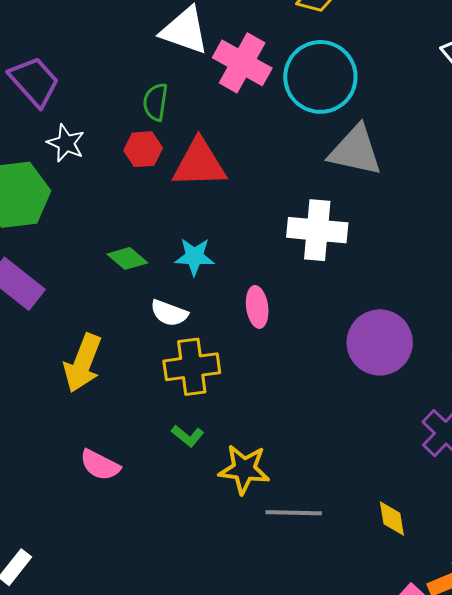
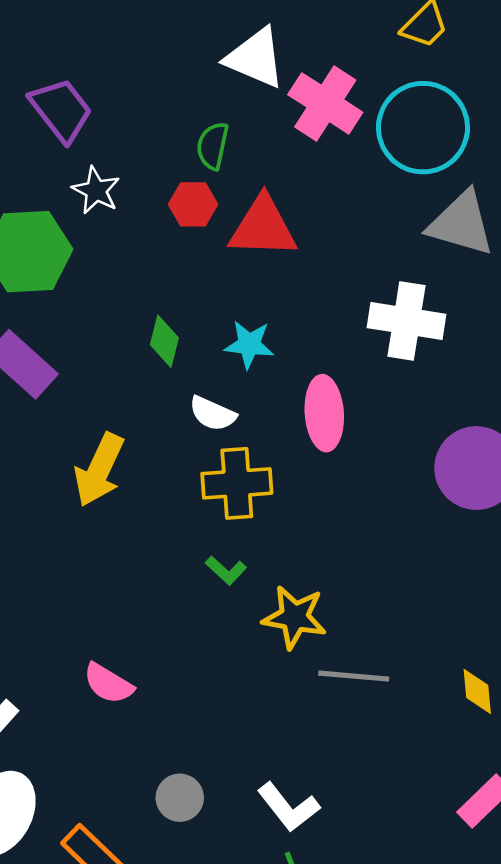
green diamond: (127, 258) -> (164, 341), turned 60
pink ellipse: (257, 307) -> (324, 413), size x1.4
pink semicircle: (100, 465) -> (108, 684), moved

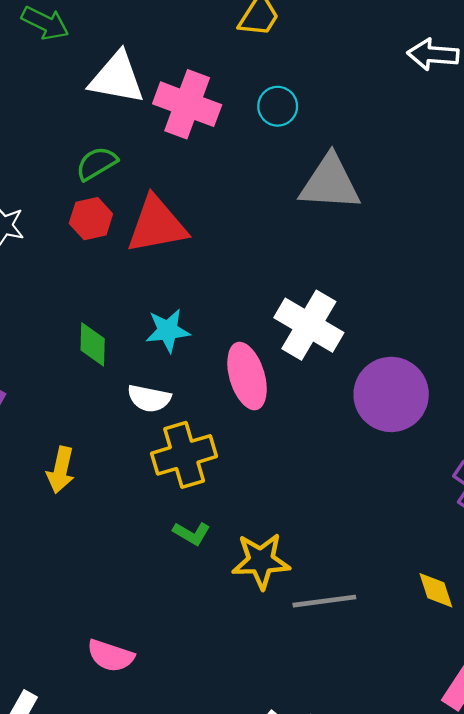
cyan circle: (423, 128) -> (278, 106), size x0.5
green semicircle: (213, 146) -> (97, 163), turned 60
white cross: (407, 321) -> (309, 325), moved, turned 34
yellow arrow: (99, 470) -> (61, 470), size x0.7

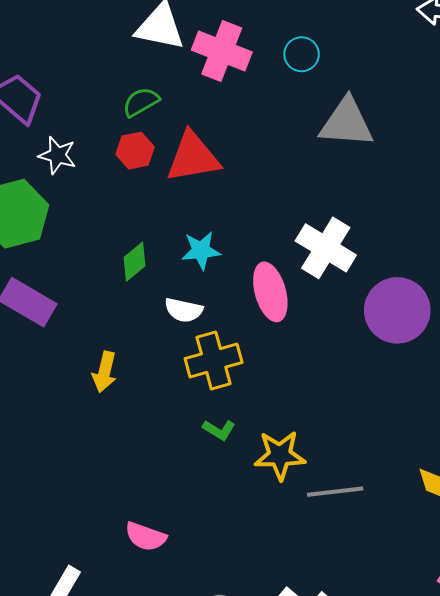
green diamond: (93, 344) -> (135, 262), turned 48

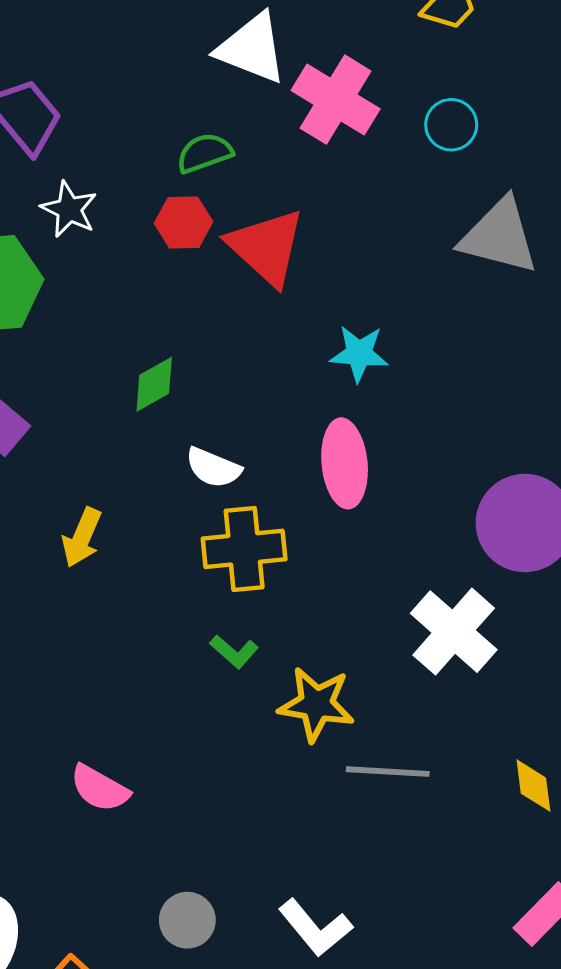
red triangle: (193, 157) -> (266, 247), turned 42
white cross: (326, 248) -> (454, 632), moved
cyan star: (201, 251) -> (359, 354), moved

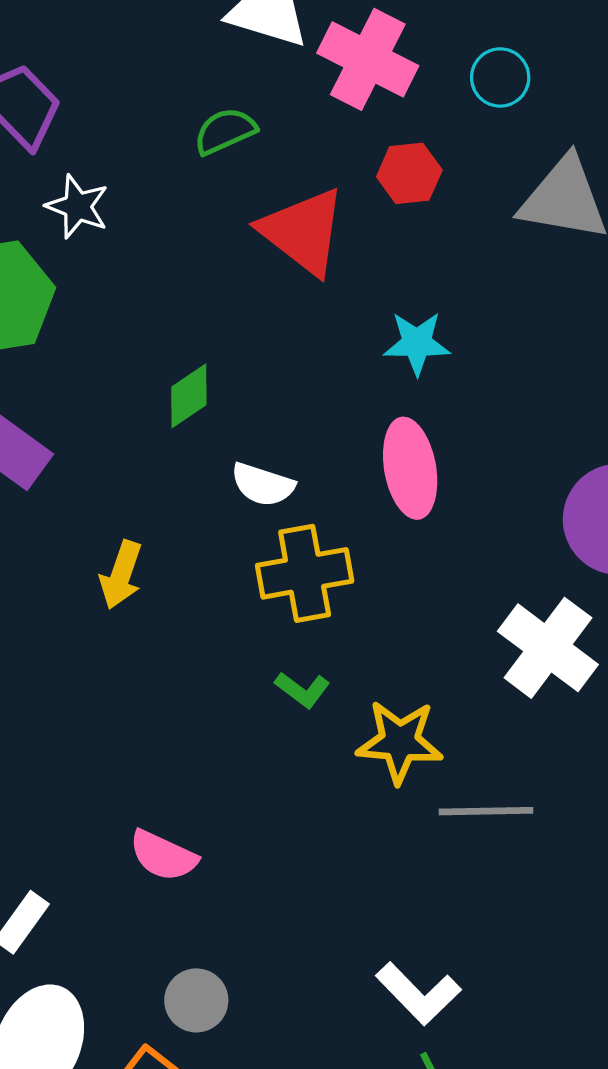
red hexagon: (184, 223) -> (409, 173), moved
gray circle: (187, 920) -> (196, 1000), moved

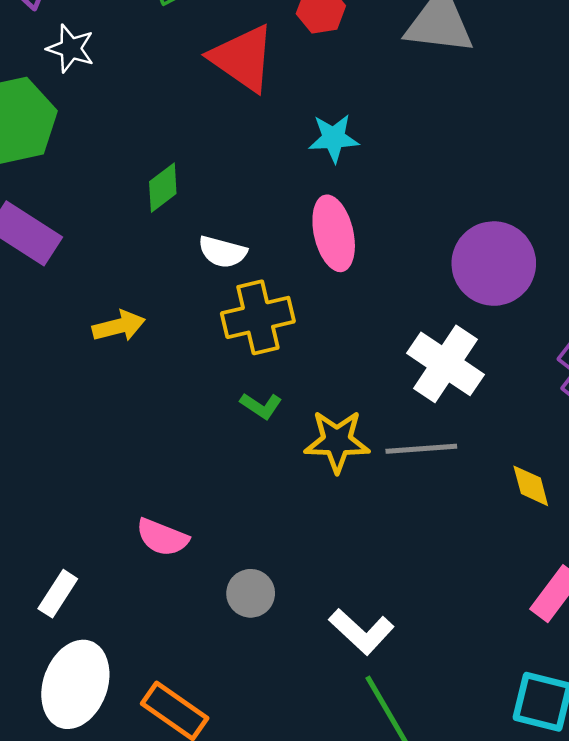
yellow arrow: (121, 575) -> (119, 326), turned -120
gray line: (486, 811) -> (421, 449), moved
gray circle: (196, 1000) -> (251, 593), moved

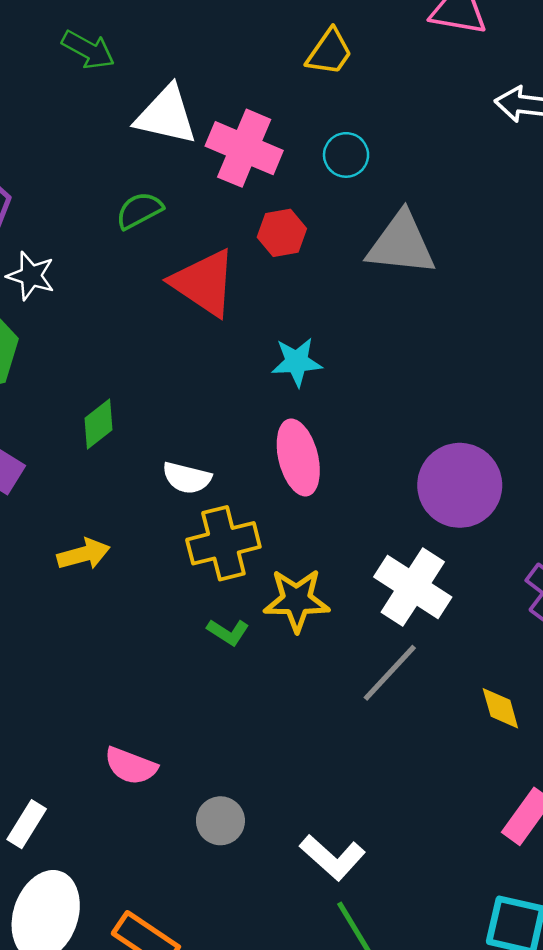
green diamond: (163, 188) -> (99, 424), moved
yellow star: (337, 441) -> (297, 600), moved
gray line: (421, 449) -> (390, 673), turned -42

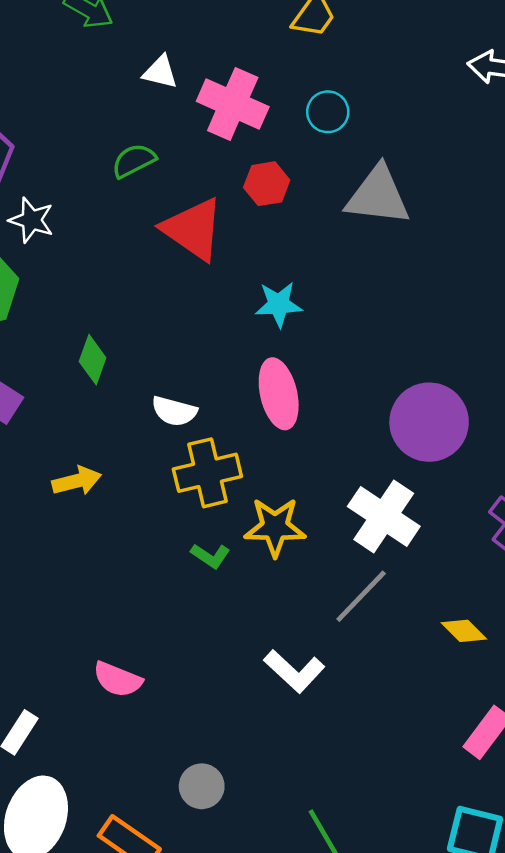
white triangle: (166, 115) -> (160, 72), size x0.6
green diamond: (99, 424) -> (93, 360), turned -33
yellow diamond: (500, 708) -> (464, 631), turned -30
gray circle: (220, 821) -> (202, 786), moved
white L-shape: (333, 857) -> (294, 671), moved

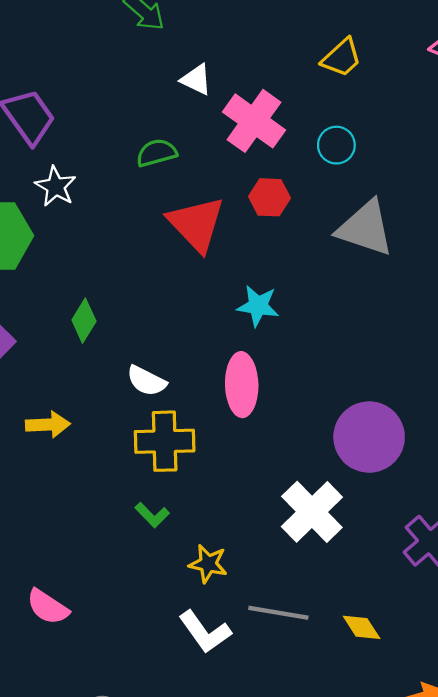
yellow star: (275, 527) -> (208, 564), moved, size x0.7
gray line: (361, 596) -> (278, 613), moved, turned 44

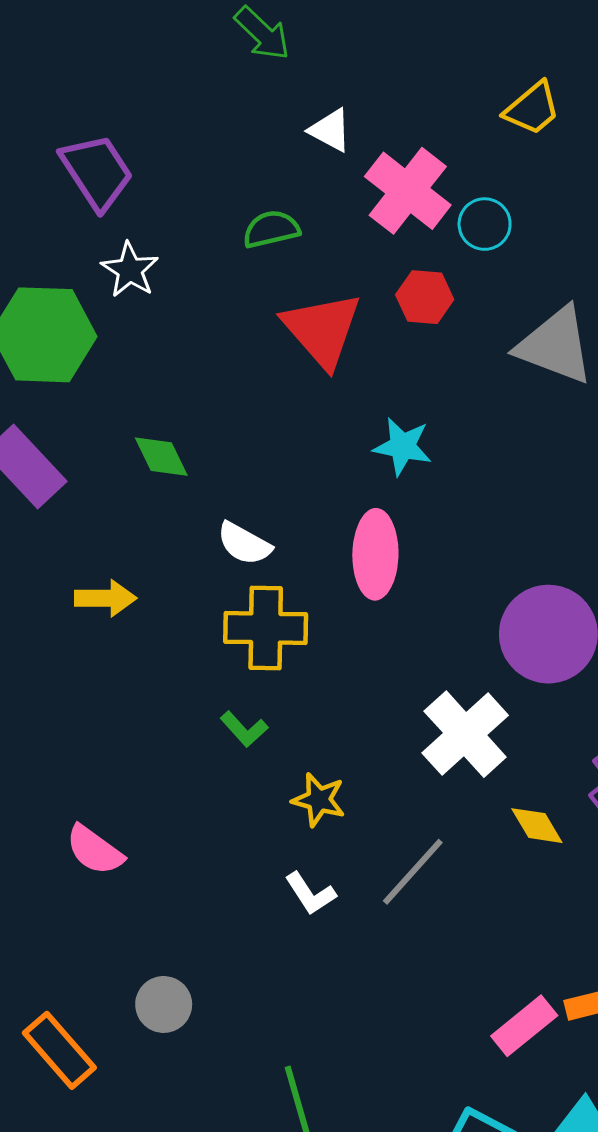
cyan circle: (336, 145) -> (485, 224), moved
green diamond: (84, 321) -> (161, 457), turned -60
gray line: (278, 613) -> (413, 872), turned -60
yellow diamond: (362, 627) -> (537, 826), moved
white L-shape: (205, 632) -> (310, 894), size x0.7

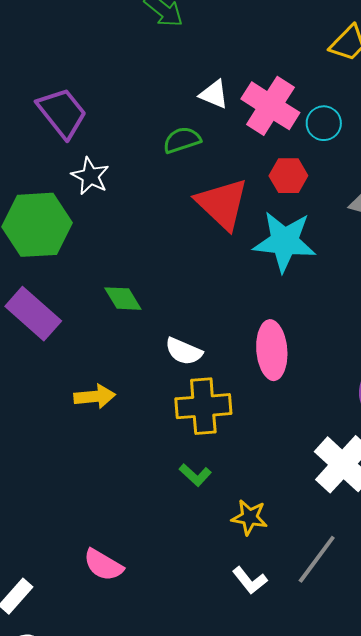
white triangle: (330, 130) -> (214, 94), moved
cyan star: (402, 446) -> (285, 242), moved, size x1.6

